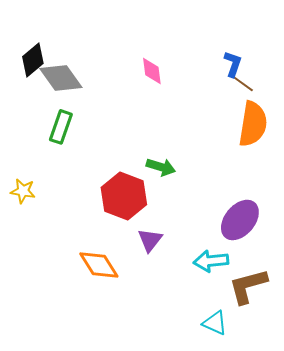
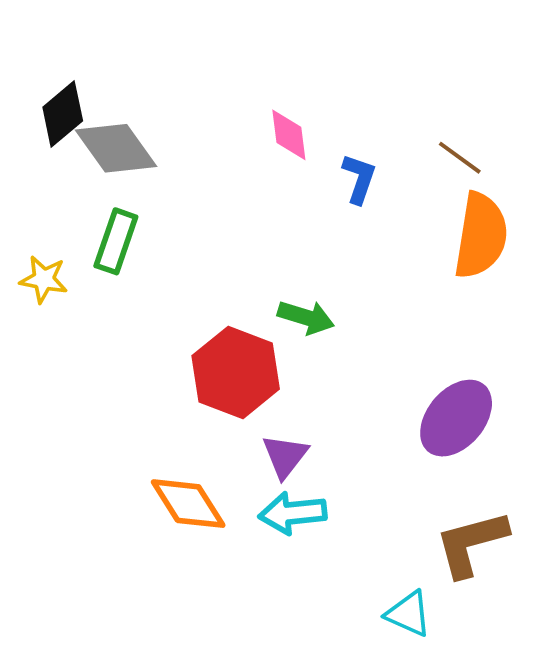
blue L-shape: (233, 64) -> (359, 179), moved
yellow star: (23, 191) -> (44, 279), moved
cyan arrow: (211, 261) -> (293, 513), moved

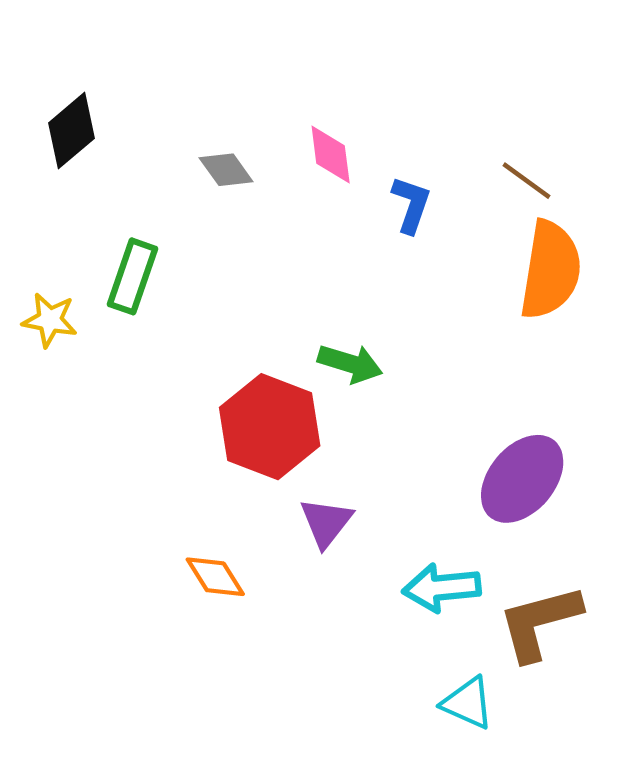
gray diamond: (116, 148) -> (226, 170), moved, size x0.6
orange diamond: (188, 504) -> (215, 577), size x0.7
cyan arrow: (293, 513) -> (442, 588), moved

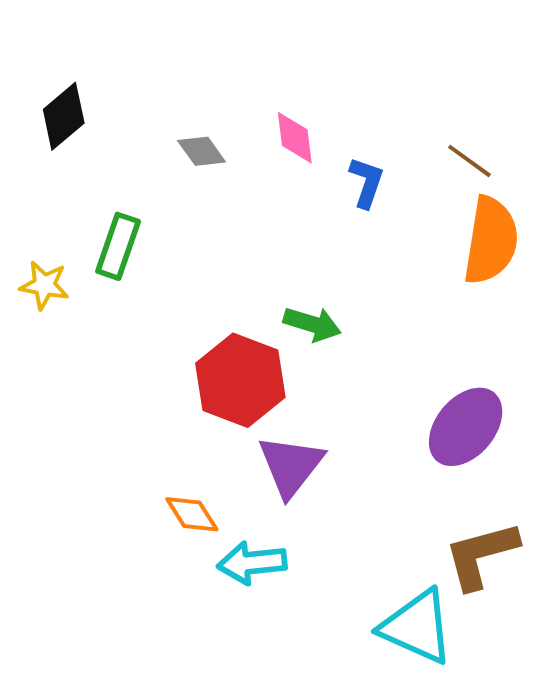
purple triangle: (326, 522) -> (291, 466), size x1.4
cyan arrow: (442, 588) -> (252, 563), moved
cyan triangle: (468, 703) -> (417, 627), size x1.6

